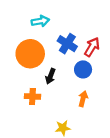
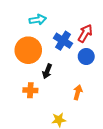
red arrow: (92, 47) -> (85, 33), moved
blue circle: (83, 69) -> (86, 57), moved

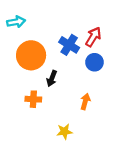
cyan arrow: (38, 20) -> (16, 22), moved

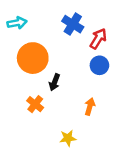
blue cross: (69, 45) -> (73, 24), moved
orange cross: (33, 99) -> (35, 104), turned 35

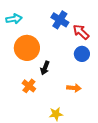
red arrow: (98, 39) -> (81, 32), turned -78
orange arrow: (90, 107) -> (74, 88), turned 80

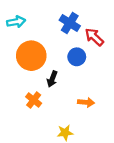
blue circle: (82, 54) -> (77, 57), moved

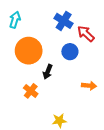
cyan arrow: (16, 22) -> (15, 20), turned -63
orange arrow: (86, 102) -> (89, 86), moved

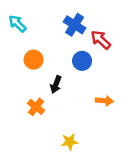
cyan arrow: (15, 20) -> (17, 24), turned -63
orange circle: (29, 51) -> (34, 60), size x0.6

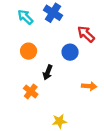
cyan arrow: (17, 24) -> (25, 17), moved
blue cross: (75, 25) -> (53, 13), moved

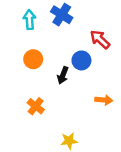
cyan arrow: (25, 17) -> (29, 20), turned 42
black arrow: (48, 72) -> (63, 75), moved

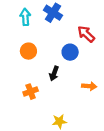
black arrow: (63, 75) -> (54, 73), moved
orange cross: (36, 106) -> (31, 92), turned 32

